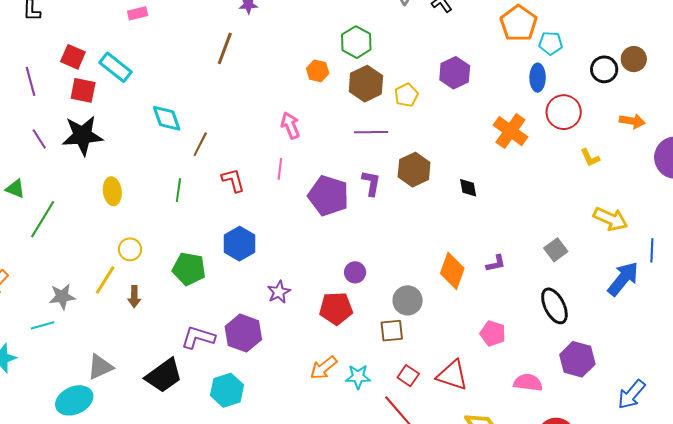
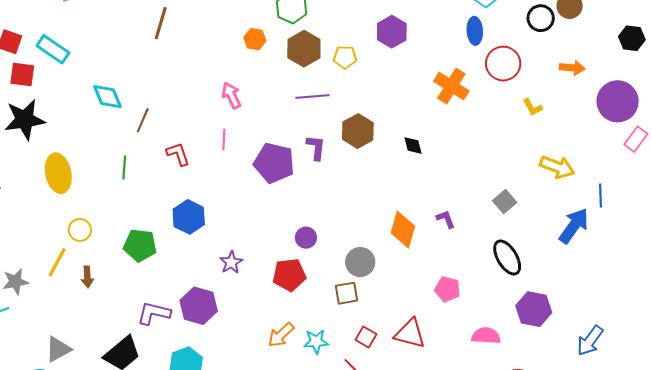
yellow pentagon: (406, 95) -> (345, 57), turned 30
yellow ellipse: (112, 191) -> (58, 173), size x1.4
purple L-shape: (496, 263) -> (446, 219), turned -95

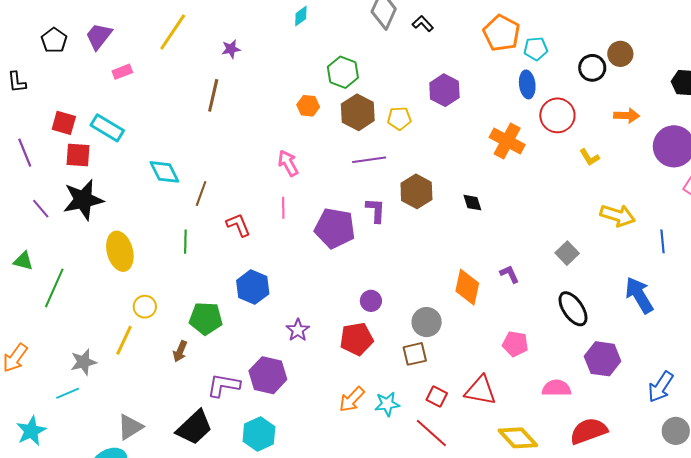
blue arrow: (574, 226) -> (639, 295), moved, turned -63
brown arrow: (87, 277) -> (180, 351), moved, turned 30

